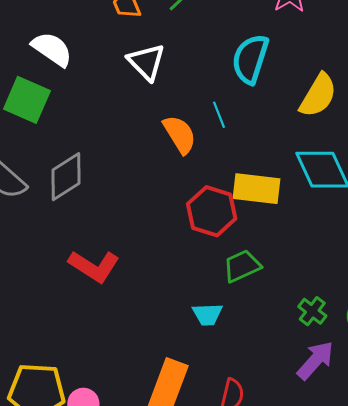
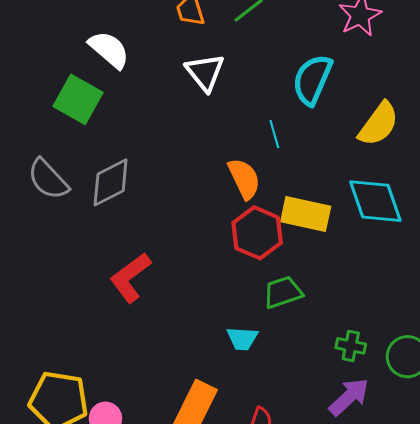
orange semicircle: (180, 134) -> (244, 179), moved
red L-shape: (94, 266) -> (130, 278), turned 105
green cross: (312, 311) -> (351, 346), turned -32

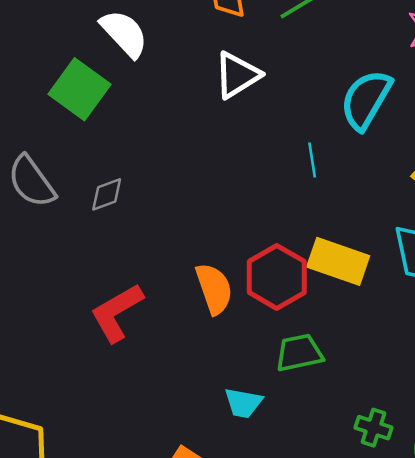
white triangle: (205, 72) -> (237, 75), turned 30
orange semicircle: (244, 179) -> (214, 289), moved
gray diamond: (111, 182) -> (107, 194), size x0.6

